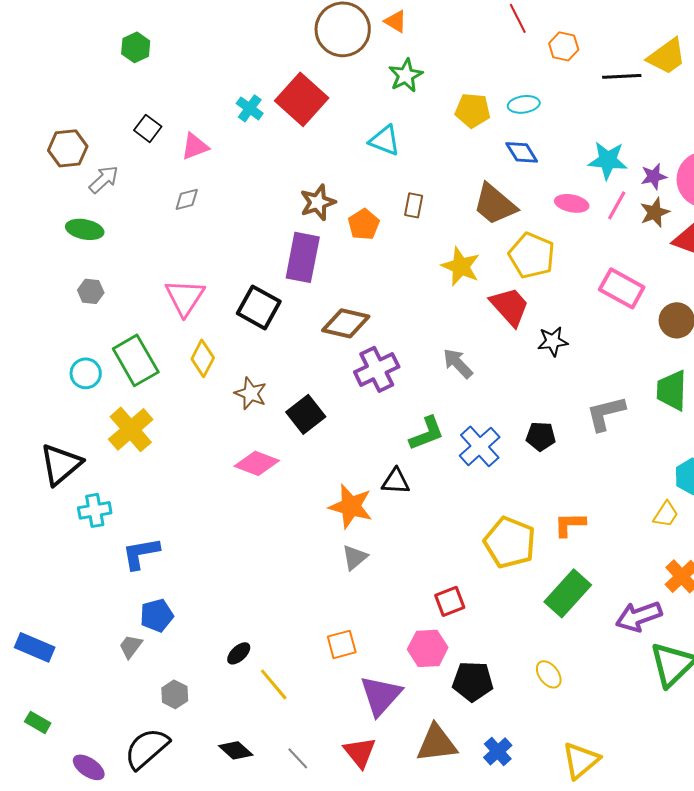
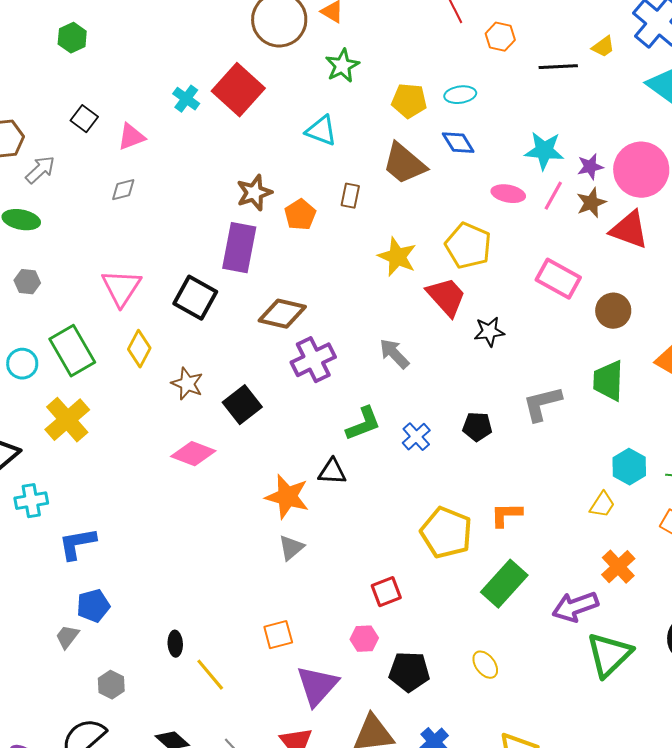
yellow trapezoid: (667, 56) -> (603, 47), size x0.6
brown trapezoid: (495, 204) -> (404, 164), moved
blue cross: (480, 446) -> (416, 437), size x0.7
pink hexagon: (428, 648) -> (364, 639), size x0.7
black ellipse: (239, 653) -> (175, 644), turned -50

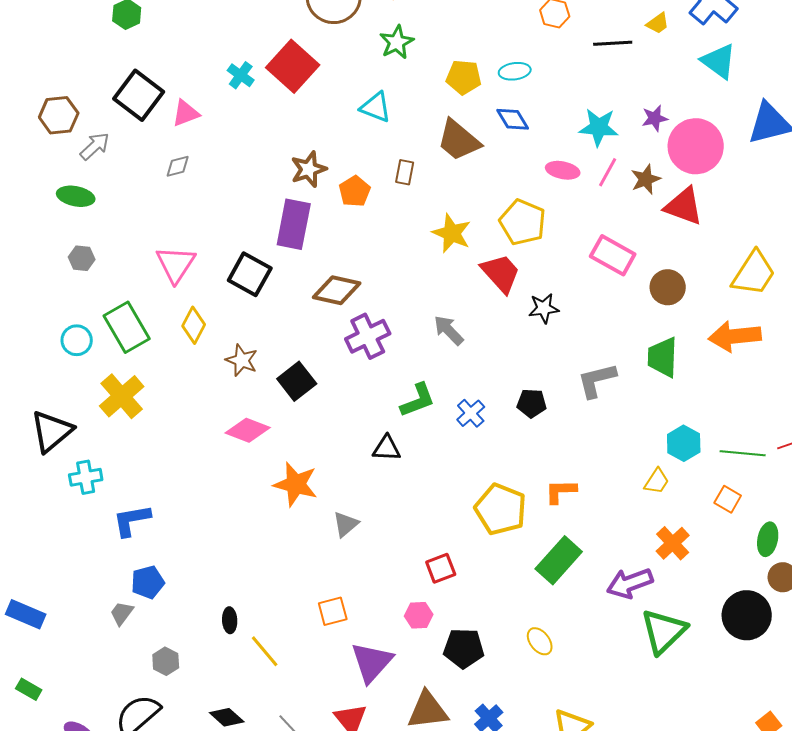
black square: (84, 119) -> (139, 95), size x1.8
purple star: (590, 167) -> (655, 118), moved
orange star: (287, 497) -> (296, 484), moved

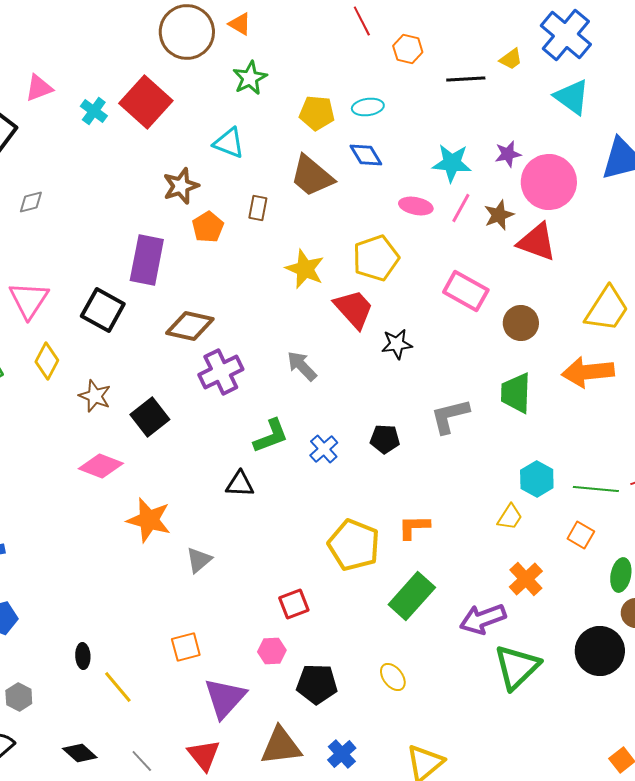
pink triangle: (186, 113) -> (39, 88), moved
brown star: (309, 169) -> (181, 186), moved
yellow pentagon: (523, 222) -> (376, 258), turned 30

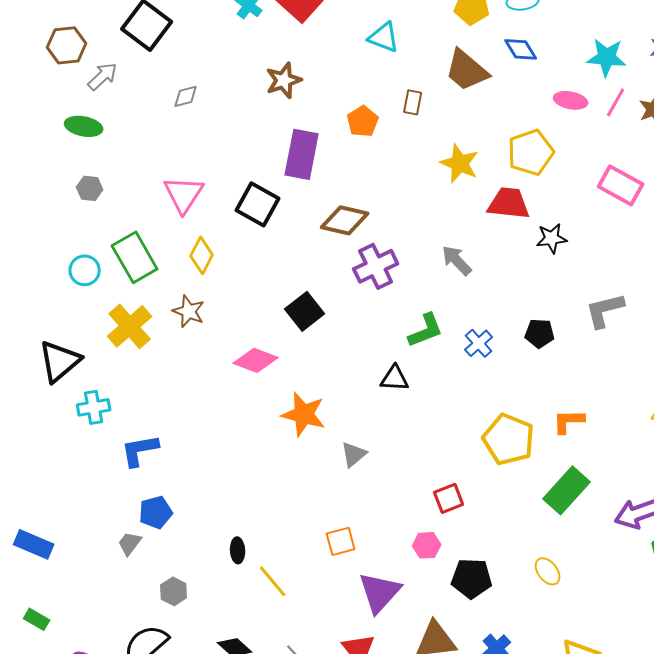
brown star: (181, 186) -> (284, 80), moved
red trapezoid: (354, 309) -> (509, 203), turned -42
brown star: (95, 396) -> (189, 311), moved

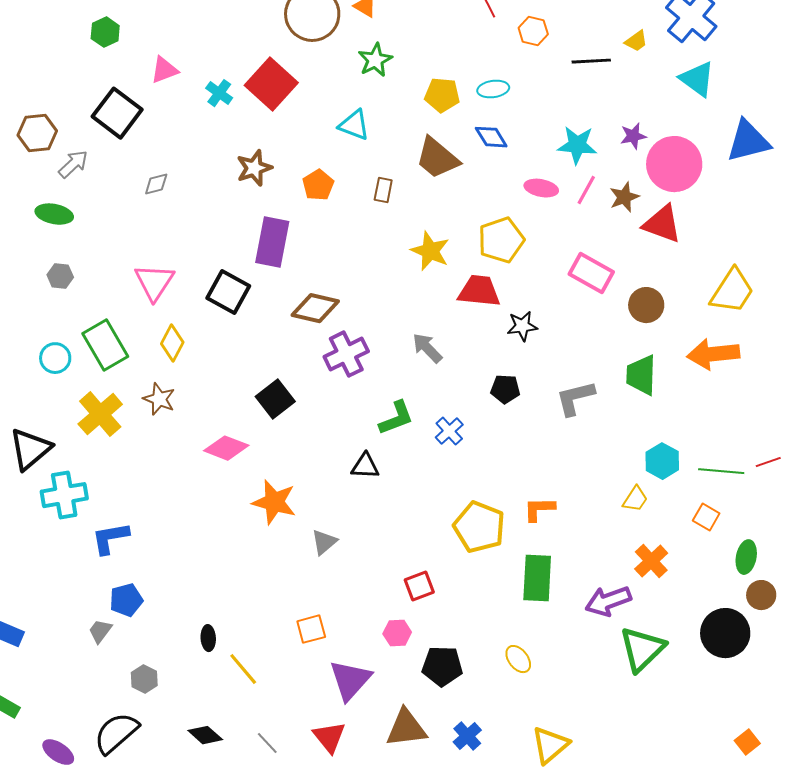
orange pentagon: (363, 121) -> (318, 185), moved
black pentagon: (540, 333) -> (505, 389), moved
cyan cross: (94, 407) -> (64, 495), size x1.4
green rectangle: (567, 490) -> (537, 578), turned -39

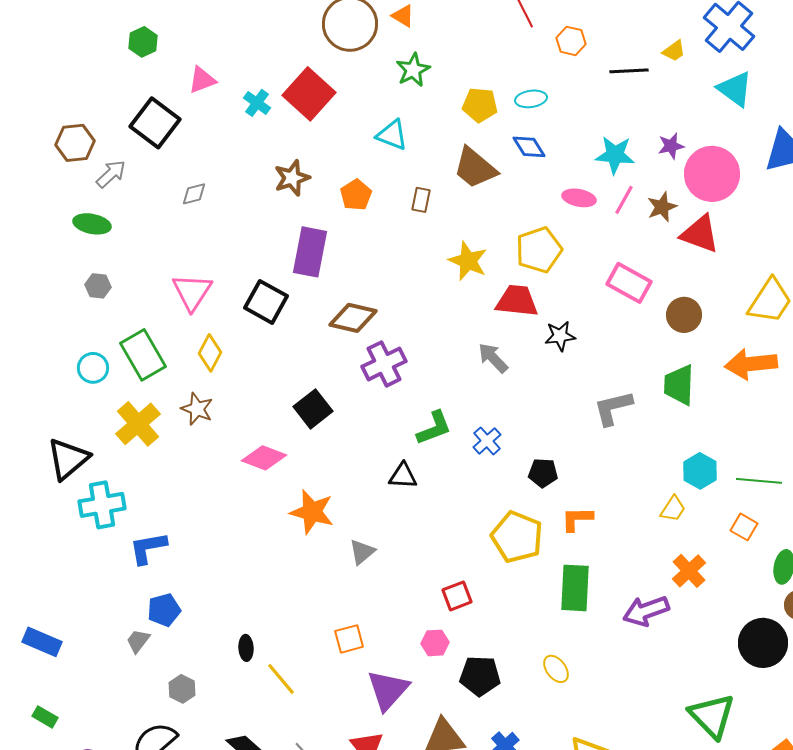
gray arrow: (427, 348) -> (493, 358), moved
black pentagon: (505, 389) -> (543, 473), moved
green triangle: (642, 649) -> (712, 716), moved, turned -30

